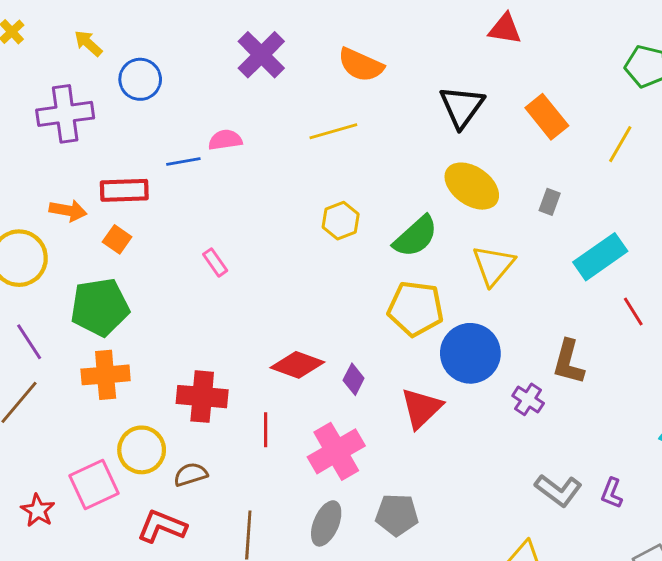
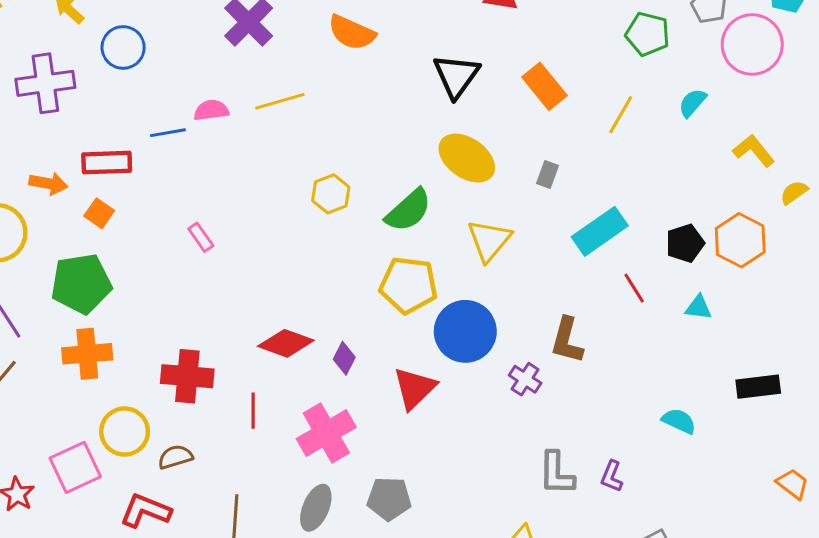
yellow line: (333, 131) -> (280, 101), moved
gray L-shape: (558, 490) -> (556, 473), turned 54

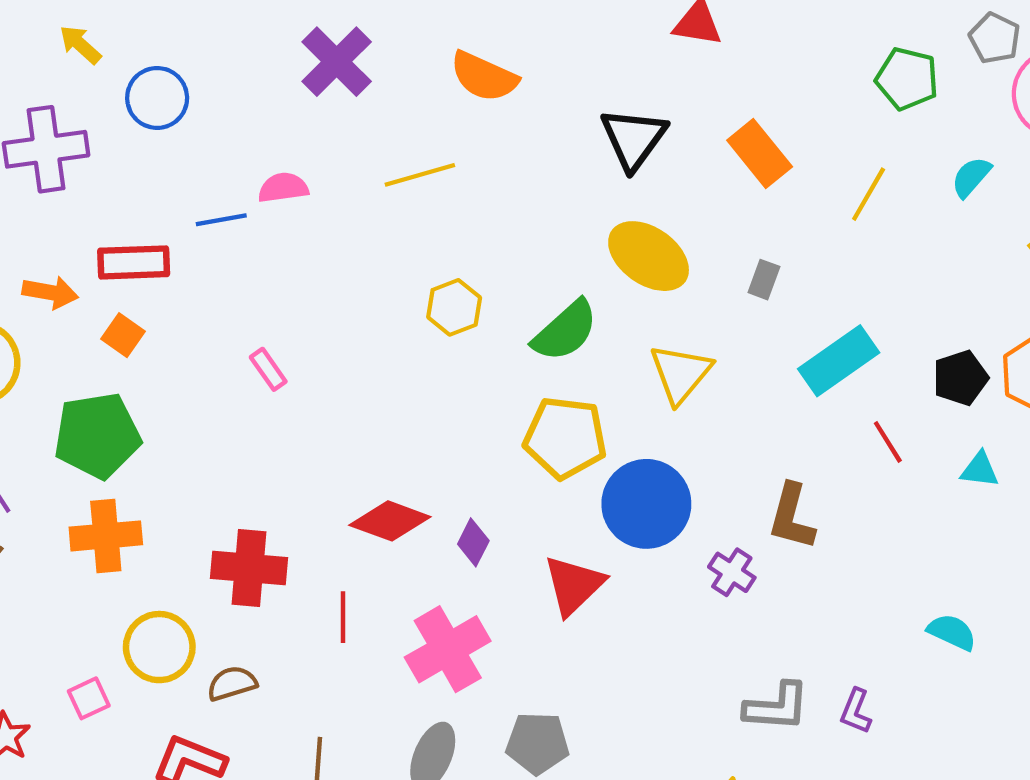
yellow line: (280, 101) -> (420, 175), moved
pink square: (75, 467) -> (89, 698), size x0.6
gray L-shape: (556, 473) -> (777, 707), turned -87

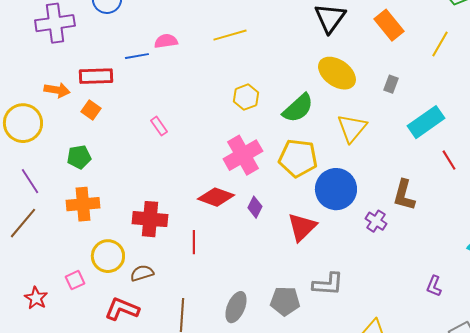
green pentagon: (97, 436) -> (79, 157), size x0.6
pink cross: (448, 649) -> (243, 155), moved
gray L-shape: (777, 707) -> (328, 284), moved

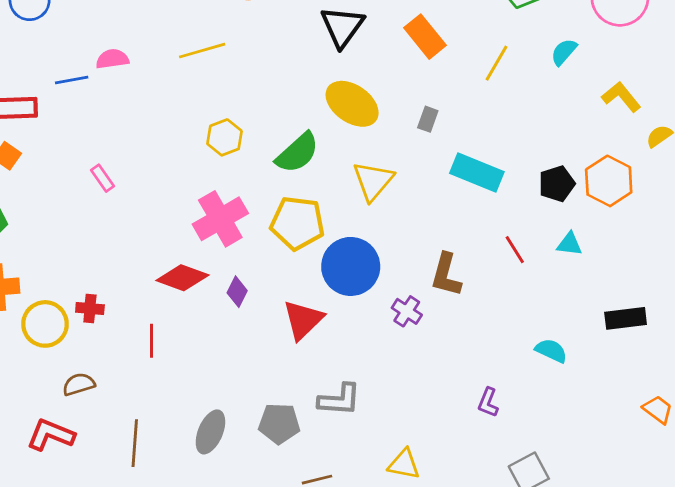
cyan rectangle: (426, 122) -> (477, 173), turned 57
red line: (449, 160) -> (515, 250), moved
red cross: (150, 219) -> (90, 309), size x0.6
yellow circle: (108, 256) -> (45, 324), moved

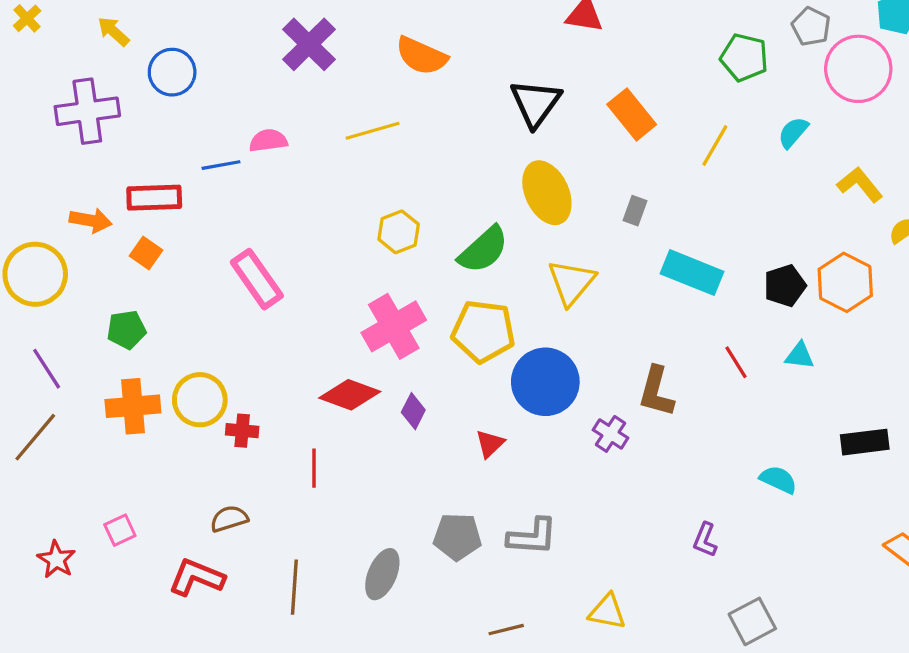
yellow ellipse: (352, 104) -> (547, 193), turned 30
pink rectangle: (103, 178) -> (257, 279), size x1.8
red triangle: (303, 320) -> (490, 444), size x0.6
yellow circle: (45, 324) -> (200, 400), moved
gray pentagon: (279, 424) -> (457, 537), moved

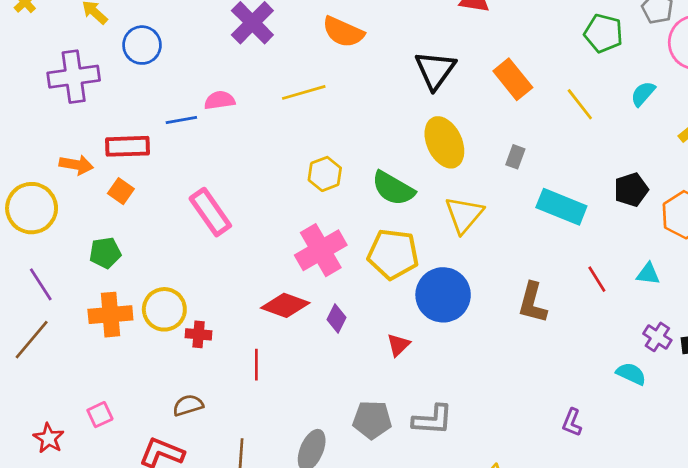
yellow line: (715, 145) -> (580, 104), turned -68
green semicircle: (483, 250) -> (393, 188), turned 72
black pentagon: (785, 286) -> (631, 190), moved
purple cross: (611, 434) -> (657, 337), moved

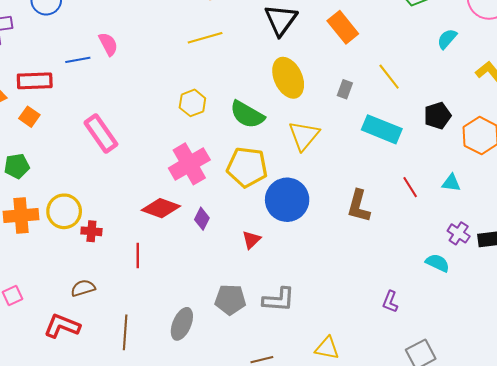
yellow line: (304, 92) -> (205, 38), moved
pink semicircle: (220, 100) -> (108, 44), turned 70
yellow line: (580, 104) -> (389, 77), moved

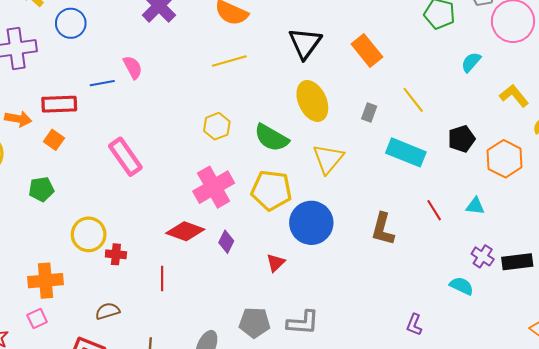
orange cross: (21, 216) -> (46, 281), moved

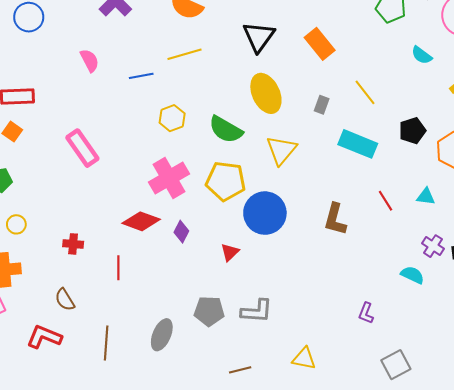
cyan semicircle: (471, 62) -> (422, 55), turned -95
blue line: (102, 83) -> (141, 76), moved
yellow circle: (89, 234) -> (16, 224), moved, size x0.6
brown semicircle: (108, 311) -> (65, 300), turned -105

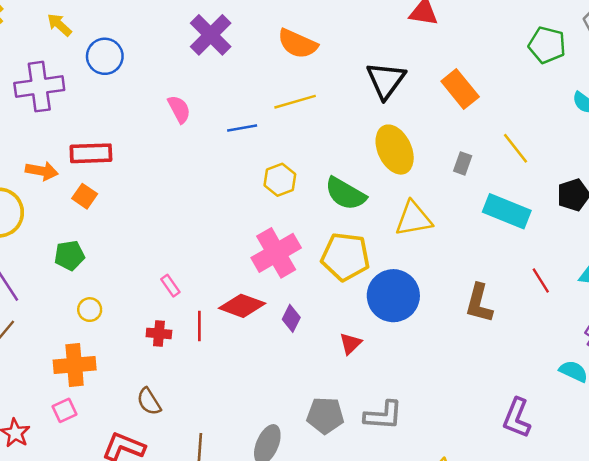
pink rectangle: (82, 148) -> (170, 286), moved, size x0.5
yellow triangle: (281, 150) -> (413, 219), turned 40
red line: (118, 268) -> (199, 326), moved
purple L-shape: (366, 313) -> (517, 418), size x1.5

